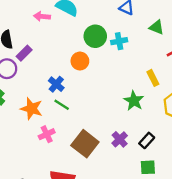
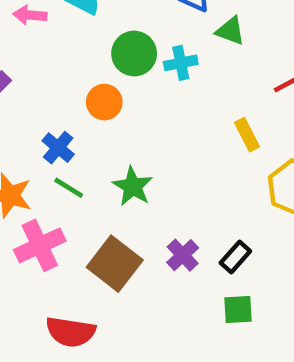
green triangle: (156, 27) -> (230, 31), moved
green star: (134, 101) -> (133, 186), moved
pink cross: (47, 134) -> (40, 245), size x1.5

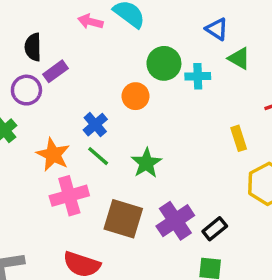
purple cross: (183, 255) -> (175, 221), size x1.5
brown square: (115, 264) -> (123, 219), turned -30

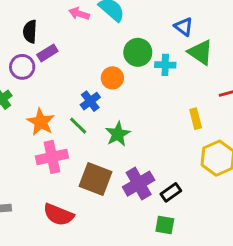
green triangle: (239, 58) -> (200, 52), size x1.4
blue cross: (95, 125) -> (90, 101), moved

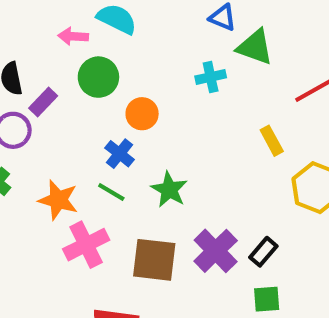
green circle: (138, 52) -> (98, 77), moved

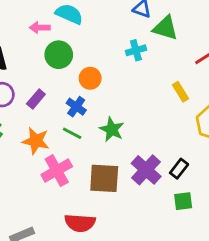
purple rectangle: (43, 102) -> (36, 99), moved

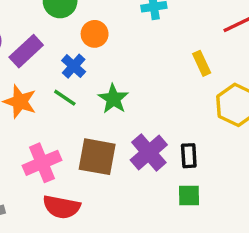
purple rectangle: (36, 99) -> (26, 51), size x1.4
black rectangle: (179, 169) -> (189, 156), turned -48
pink cross: (57, 171) -> (42, 163), moved

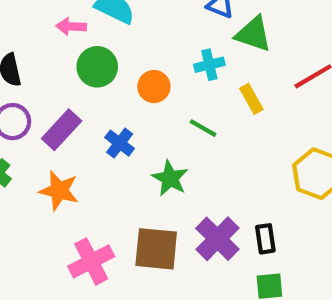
orange circle: (95, 34) -> (154, 87), moved
yellow rectangle: (202, 63) -> (251, 99), moved
green line: (65, 98) -> (203, 128), moved

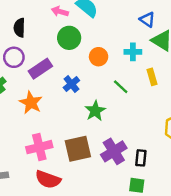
brown square: (156, 249) -> (78, 149), turned -32

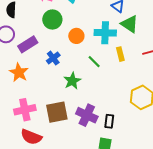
cyan cross: (133, 52) -> (105, 33), size x1.5
purple cross: (114, 151) -> (87, 115), turned -35

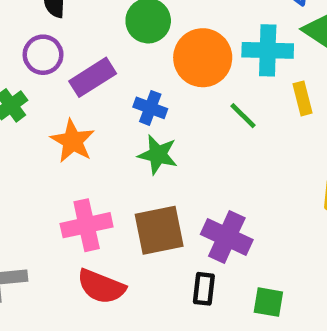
orange circle: (76, 36) -> (203, 58), size x1.6
blue cross: (53, 58) -> (150, 108), turned -32
green star: (72, 81) -> (158, 155), moved, turned -30
black rectangle: (109, 121) -> (204, 289), moved

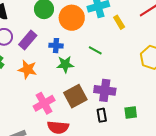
green line: (243, 116) -> (95, 50), moved

